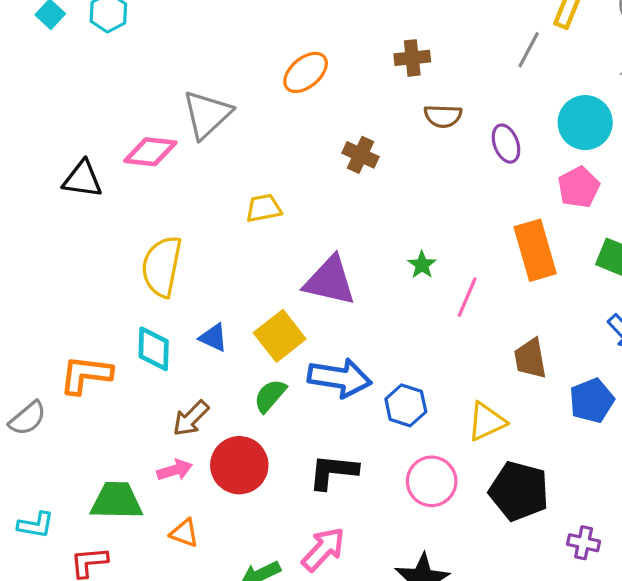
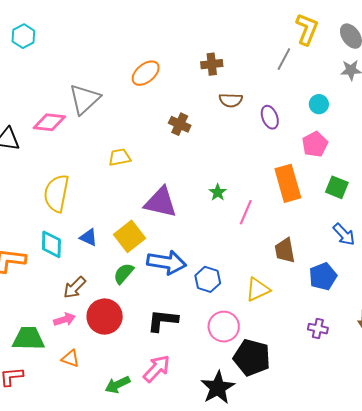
cyan circle: (585, 123) -> (319, 104), size x0.6
black pentagon: (519, 491) -> (252, 358), moved
purple cross: (584, 543) -> (318, 329), moved

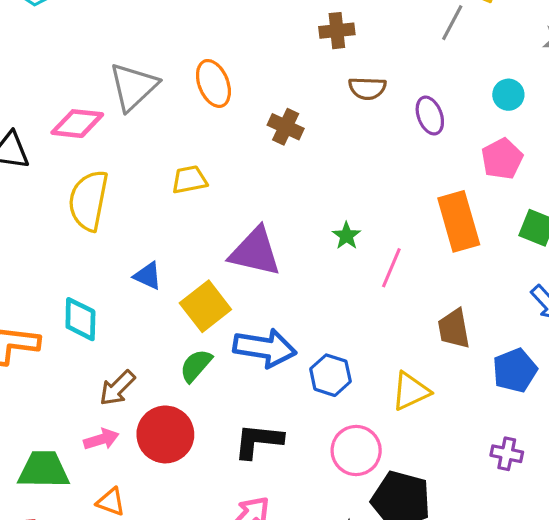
orange ellipse: (146, 73) -> (213, 83), moved, turned -72
yellow semicircle: (56, 193) -> (88, 200), moved
blue triangle: (89, 237) -> (148, 276), moved

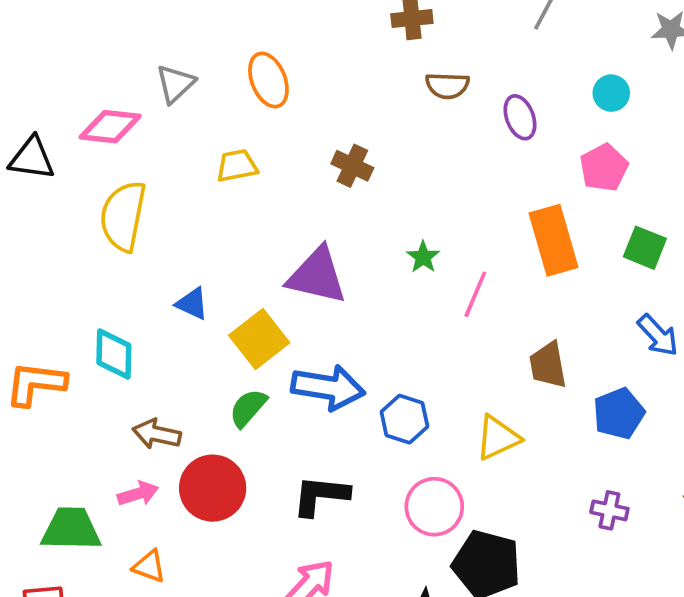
gray triangle: (133, 87) -> (175, 84), size x0.7
brown cross: (286, 127) -> (352, 166), moved
yellow trapezoid: (189, 180) -> (237, 166), moved
brown arrow: (117, 388) -> (157, 434), turned 57

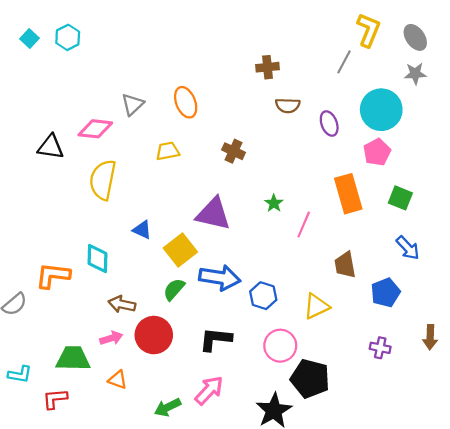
cyan circle: (611, 93) -> (381, 110), size x2.0

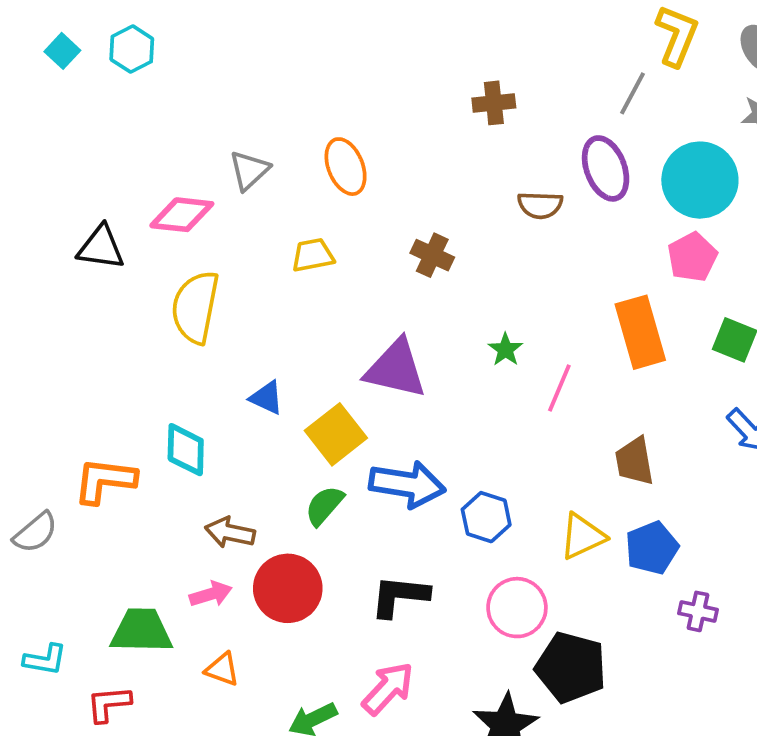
brown semicircle: (288, 105) -> (540, 205), moved
purple ellipse: (329, 124) -> (606, 168), moved, size x1.4
blue pentagon: (385, 293) -> (652, 548), moved

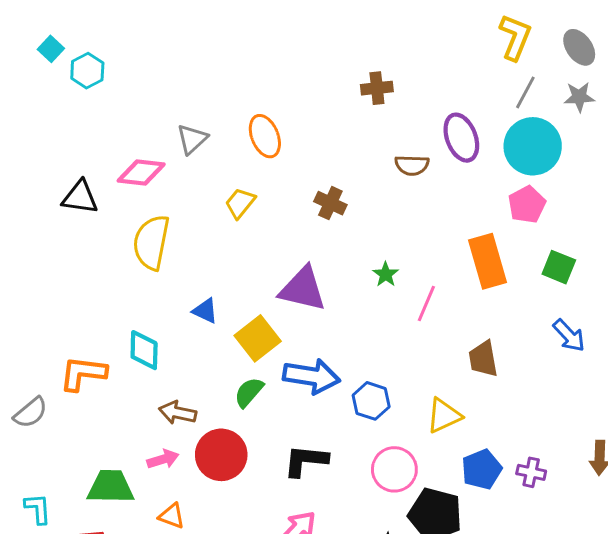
cyan hexagon: (132, 49) -> (87, 71), moved
gray line: (633, 93) -> (525, 92), moved
yellow trapezoid: (313, 255) -> (240, 203), turned -40
blue pentagon: (652, 548) -> (482, 469), moved
cyan L-shape: (45, 660) -> (38, 509), turned -104

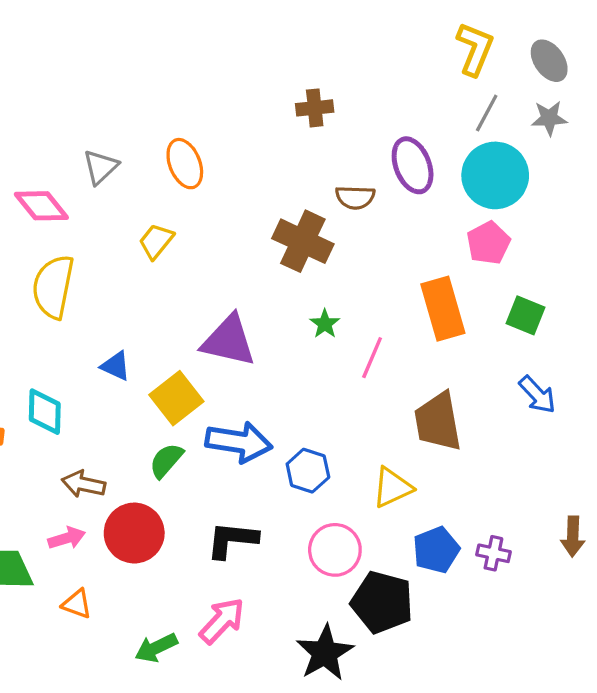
pink diamond: (141, 173) -> (41, 206), turned 45
brown cross: (330, 203) -> (303, 241), moved, size x1.6
brown trapezoid: (483, 359) -> (438, 422), size x1.4

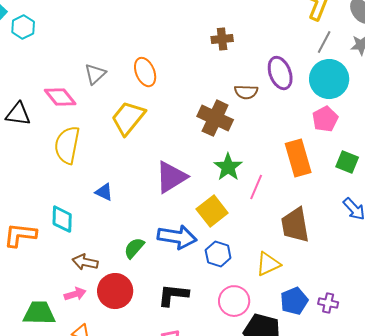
yellow trapezoid: (156, 241) -> (128, 118), size x1.6
green star: (325, 324) -> (228, 167), size x1.6
purple triangle: (229, 341) -> (171, 177), turned -45
yellow square: (176, 398) -> (212, 211), moved

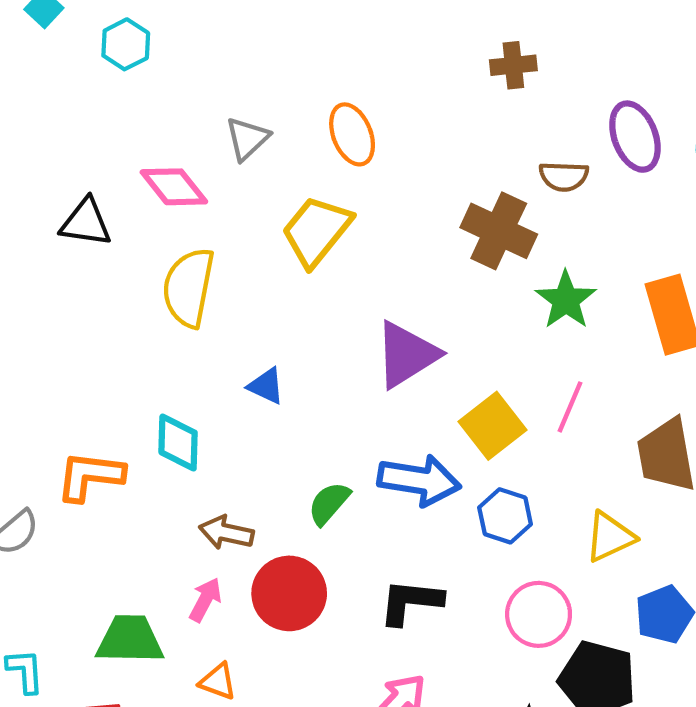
cyan hexagon: (23, 27) -> (126, 44), moved
green star: (228, 167) -> (566, 300), moved
pink line: (256, 187) -> (570, 407), moved
pink arrow: (75, 294) -> (205, 600), turned -45

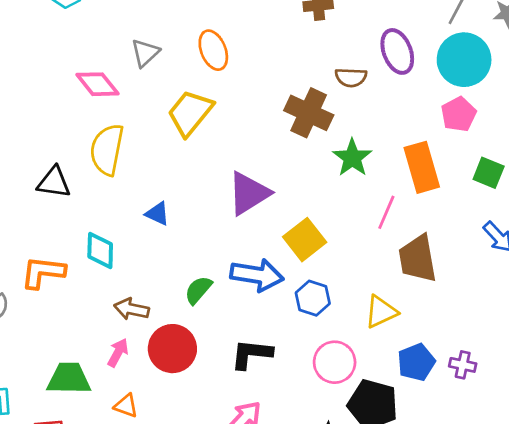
black triangle: (86, 222) -> (54, 182), moved
pink line: (570, 407) -> (386, 212), moved

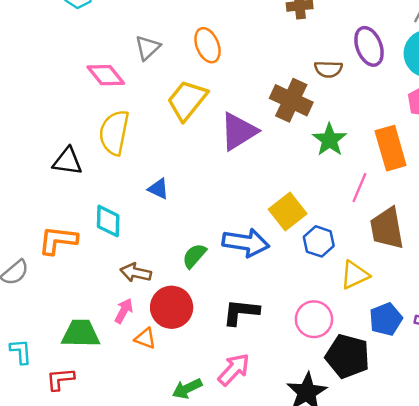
purple triangle: (249, 193) -> (239, 131), moved
blue hexagon: (313, 298) -> (319, 241), moved
orange triangle: (126, 406) -> (145, 338), moved

